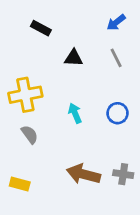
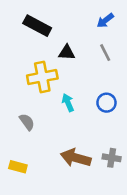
black rectangle: (41, 28) -> (37, 26), size x1.5
yellow cross: (25, 95) -> (42, 77), moved

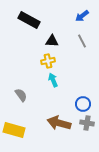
yellow cross: (42, 77) -> (48, 61), moved, size x0.6
blue circle: (106, 103) -> (83, 104), moved
yellow rectangle: (18, 167) -> (14, 130), size x1.5

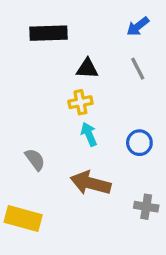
black rectangle: (29, 20) -> (48, 33), turned -30
blue circle: (83, 104) -> (139, 143), moved
brown arrow: (59, 123) -> (91, 183), moved

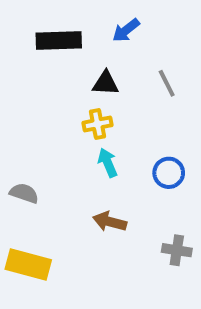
blue arrow: (138, 26) -> (126, 30), moved
gray semicircle: (35, 160) -> (24, 193), moved, turned -35
brown arrow: (91, 183) -> (110, 222), size x0.7

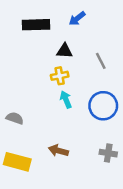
gray line: (167, 83) -> (101, 61), moved
blue circle: (169, 173) -> (103, 106), size x1.5
brown arrow: (110, 222) -> (58, 151), moved

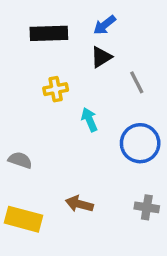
black triangle: (65, 51) -> (101, 57), moved, turned -35
yellow cross: (60, 76) -> (56, 89), moved
cyan arrow: (66, 99) -> (89, 120), moved

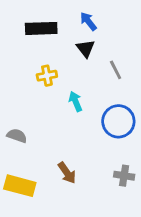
blue arrow: (105, 25) -> (88, 21), turned 90
black triangle: (101, 57) -> (86, 48), turned -36
brown arrow: (79, 204) -> (67, 173), turned -140

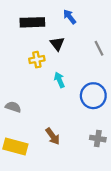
black triangle: (86, 48) -> (57, 44), moved
gray line: (116, 70) -> (99, 48), moved

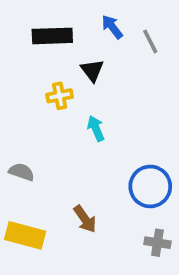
gray line: (99, 48) -> (150, 41), moved
blue circle: (93, 96) -> (150, 186), moved
gray cross: (98, 139) -> (157, 243), moved

